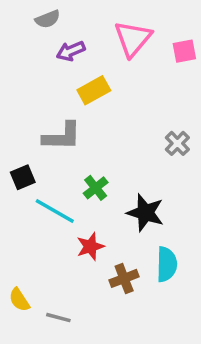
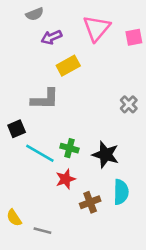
green cross: (96, 188) -> (69, 148), moved, turned -36

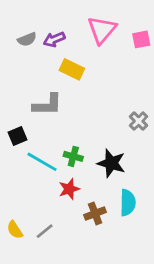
gray semicircle: (35, 14) -> (27, 39), moved
yellow rectangle: (68, 66) -> (72, 69), turned 55
gray cross: (129, 104) -> (139, 121), moved
gray line: (42, 231) -> (45, 231), moved, turned -54

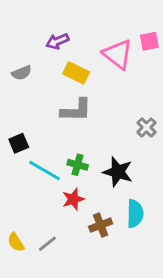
pink triangle: (102, 30) -> (118, 54), moved, turned -32
gray semicircle: (27, 39) -> (22, 73), moved
gray L-shape: (47, 105) -> (76, 110), moved

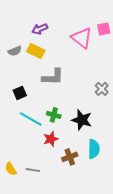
yellow rectangle: (76, 73) -> (36, 51), moved
black square: (19, 143) -> (20, 93), moved
gray line: (47, 244) -> (33, 170), turned 48

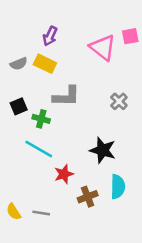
purple arrow: (40, 29) -> (50, 36), turned -42
gray cross: (102, 89) -> (119, 101), moved
black square: (20, 93) -> (19, 106), moved
green cross: (54, 115) -> (41, 119), moved

